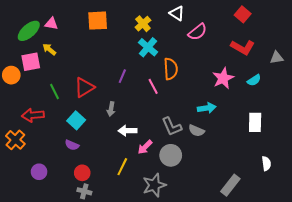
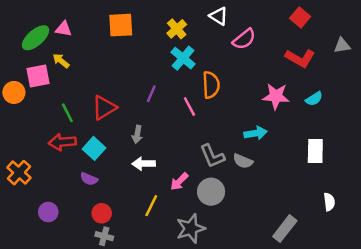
gray triangle: (277, 58) -> (342, 45), moved
pink star: (223, 78) -> (276, 96), turned 30
red arrow: (33, 115) -> (62, 142), moved
white arrow: (127, 131) -> (144, 164), moved

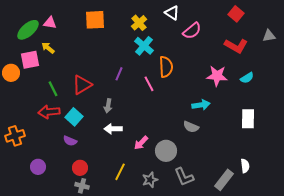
gray L-shape: (212, 156) -> (184, 177), moved
orange cross: (19, 173) -> (15, 136), turned 30
white semicircle: (329, 202) -> (245, 166), moved
yellow line: (151, 206) -> (120, 172), moved
gray star: (191, 229) -> (150, 180), size x0.7

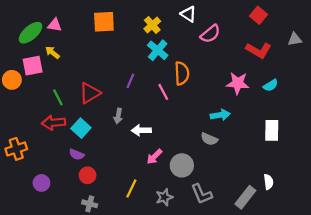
white arrow: (113, 129) -> (141, 130), moved
red circle: (80, 168) -> (88, 175), moved

